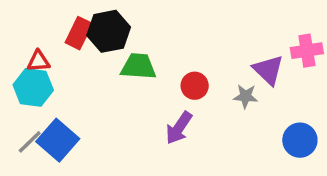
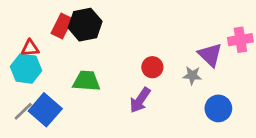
green trapezoid: (138, 66) -> (86, 81), moved
blue circle: (300, 140) -> (218, 108), moved

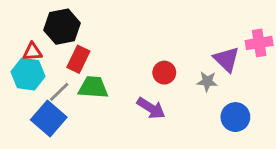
black hexagon: (85, 25) -> (62, 27), moved
red rectangle: (62, 26) -> (78, 59), moved
purple arrow: (140, 100) -> (151, 108), turned -92
gray line: (23, 111) -> (59, 92), moved

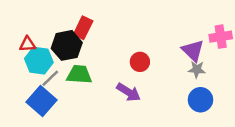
black hexagon: (62, 27) -> (67, 45), moved
red rectangle: (78, 59) -> (83, 28), moved
cyan hexagon: (28, 74) -> (39, 61), moved
gray star: (207, 81) -> (197, 69), moved

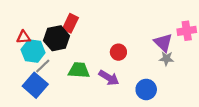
green trapezoid: (79, 74) -> (79, 70), moved
blue circle: (200, 100) -> (146, 89), moved

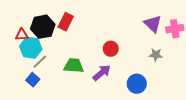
black hexagon: (57, 38) -> (43, 27), moved
purple triangle: (163, 43) -> (153, 24), moved
purple arrow: (109, 78) -> (102, 73), turned -72
blue square: (35, 85) -> (33, 80), size x0.6

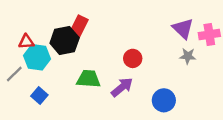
black hexagon: (43, 27) -> (65, 40), moved
gray star: (156, 55) -> (188, 56), moved
gray line: (40, 62) -> (14, 74), moved

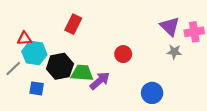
black hexagon: (65, 40) -> (60, 66), moved
purple arrow: (122, 87) -> (100, 81), moved
blue square: (39, 96) -> (37, 88), turned -32

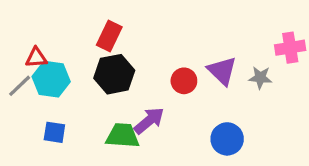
purple triangle: (170, 26) -> (222, 71), moved
black hexagon: (60, 66) -> (114, 74), moved
gray line: (13, 68) -> (20, 86), moved
green trapezoid: (82, 73) -> (123, 136), moved

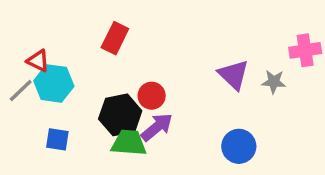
red triangle: (36, 58) -> (38, 61), turned 30
black hexagon: (114, 74) -> (120, 115), moved
red circle: (184, 81) -> (152, 96), moved

